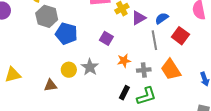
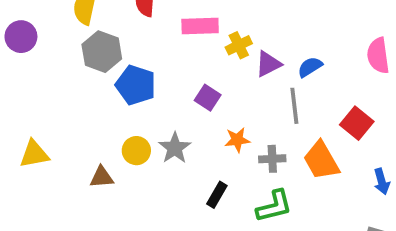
red square: (180, 36) -> (357, 123), moved
black rectangle: (124, 93) -> (217, 195), moved

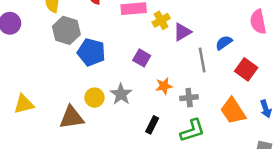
blue semicircle: (310, 67) -> (224, 43), moved
orange trapezoid: (321, 161) -> (233, 111), moved
brown triangle: (102, 177) -> (72, 117), size x1.5

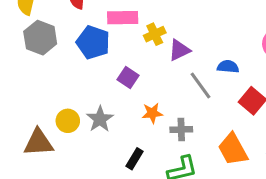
blue semicircle: (224, 43) -> (228, 67), turned 36
blue pentagon: (91, 52) -> (93, 42), moved
gray line: (202, 60) -> (200, 85), turned -30

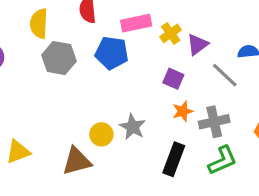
purple square: (128, 77) -> (173, 79), moved
gray cross: (181, 129) -> (214, 122), size x1.4
black rectangle: (134, 159) -> (174, 159), size x1.5

